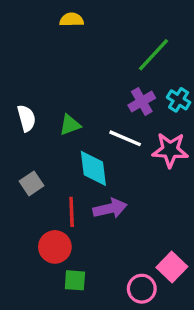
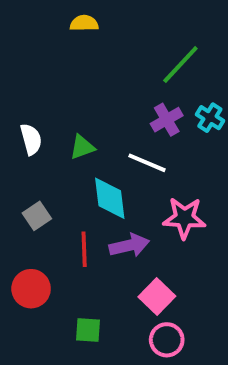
pink star: (170, 150) -> (184, 218), moved
red circle: (55, 247) -> (31, 289), moved
pink square: (172, 267) -> (157, 297), moved

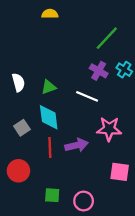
purple cross: (167, 120) -> (99, 71), turned -30
cyan diamond: (110, 198) -> (49, 117), moved
pink square: (157, 297) -> (120, 172), moved, turned -36
pink circle: (167, 340) -> (84, 201), moved

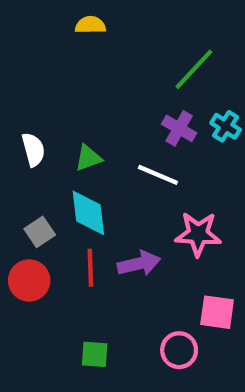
red circle: (18, 171) -> (29, 280), moved
pink circle: (84, 201) -> (179, 350), moved

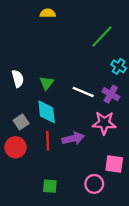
purple cross: (179, 128) -> (111, 94), moved
green triangle: (88, 158) -> (47, 83), turned -32

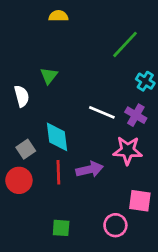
green triangle: (47, 83) -> (49, 76), moved

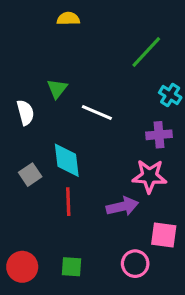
white line: (102, 112) -> (97, 113), moved
purple cross: (136, 115) -> (159, 135), turned -35
purple arrow: (90, 169) -> (122, 206), moved
red circle: (19, 180) -> (22, 267), moved

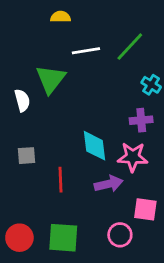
green triangle: (57, 89) -> (51, 79), size x1.6
white line: (97, 113) -> (86, 51), moved, turned -32
cyan diamond: (67, 160) -> (94, 146), moved
gray square: (30, 175) -> (27, 156), turned 30
green square: (72, 267) -> (63, 238), size x1.6

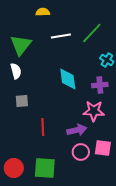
green triangle: (51, 79) -> (21, 45), moved
cyan diamond: (94, 146) -> (68, 79), moved
gray square: (27, 156) -> (22, 101), moved
pink circle: (120, 235) -> (81, 152), moved

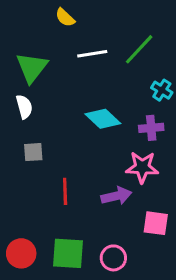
yellow semicircle: (43, 12) -> (65, 18), turned -136
cyan diamond: (68, 79) -> (103, 119), turned -40
pink circle: (81, 152) -> (113, 258), moved

